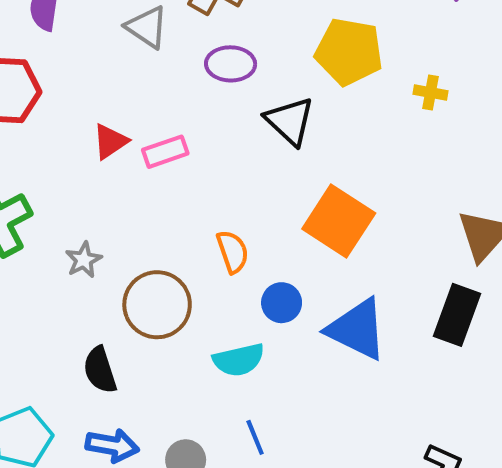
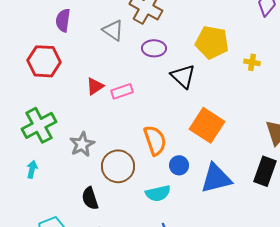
orange semicircle: (233, 252) -> (155, 140), size x1.4
gray star: (84, 260) -> (82, 144), size x1.4
blue triangle: (357, 329) -> (216, 178), turned -40

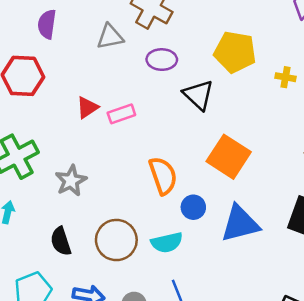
gray triangle: (113, 30) -> (110, 37), turned -45
brown circle: (118, 166) -> (116, 240), moved
black semicircle: (90, 198) -> (61, 241), moved

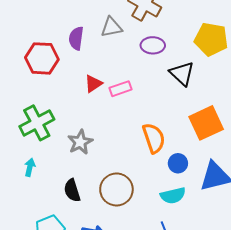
purple semicircle: (47, 24) -> (76, 38), moved
orange square: (229, 157) -> (206, 123), turned 32
cyan semicircle: (167, 243) -> (173, 196), moved

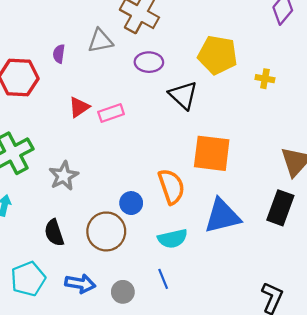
purple semicircle: (76, 38) -> (59, 54), size x0.7
orange square: (206, 123) -> (212, 153), turned 32
orange semicircle: (154, 138) -> (171, 186), moved
blue circle: (178, 163) -> (131, 203), moved

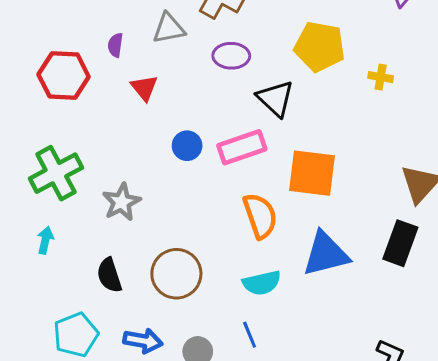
red triangle: (79, 107) -> (144, 88), moved, turned -35
pink rectangle: (111, 113) -> (242, 147), moved, size x1.4
blue circle: (131, 203) -> (187, 146), moved

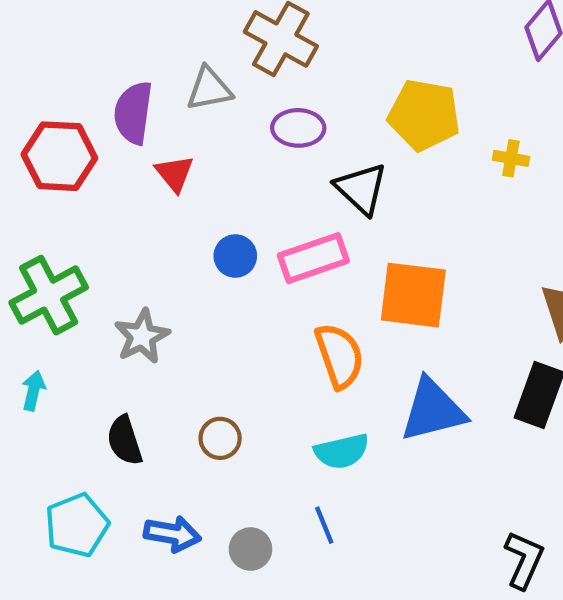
purple semicircle: (115, 45) -> (133, 113), size x1.8
brown circle: (176, 274) -> (220, 438), size x0.6

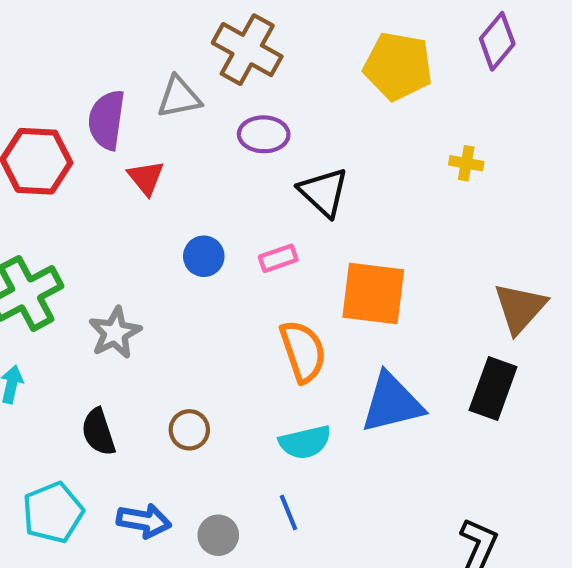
yellow pentagon: (424, 115) -> (398, 66), moved
pink rectangle: (313, 258) -> (278, 258), size x0.6

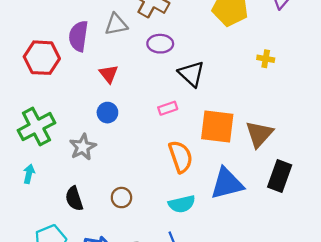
red triangle: (146, 178) -> (109, 74), moved
blue circle: (204, 256) -> (107, 113), moved
brown triangle: (520, 308) -> (259, 134), moved

